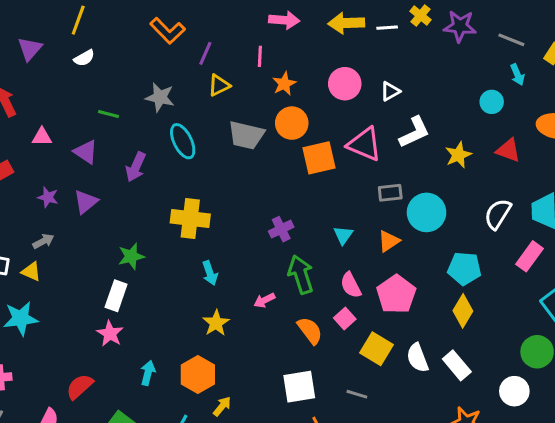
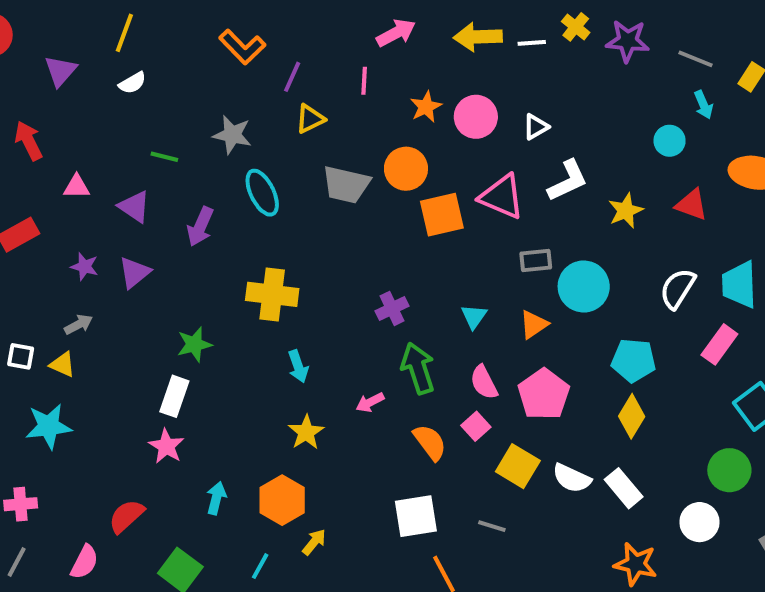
pink arrow: (284, 20) -> (396, 33), turned -32
orange star: (284, 84) -> (426, 107), moved
white semicircle: (417, 358) -> (572, 478), turned -44

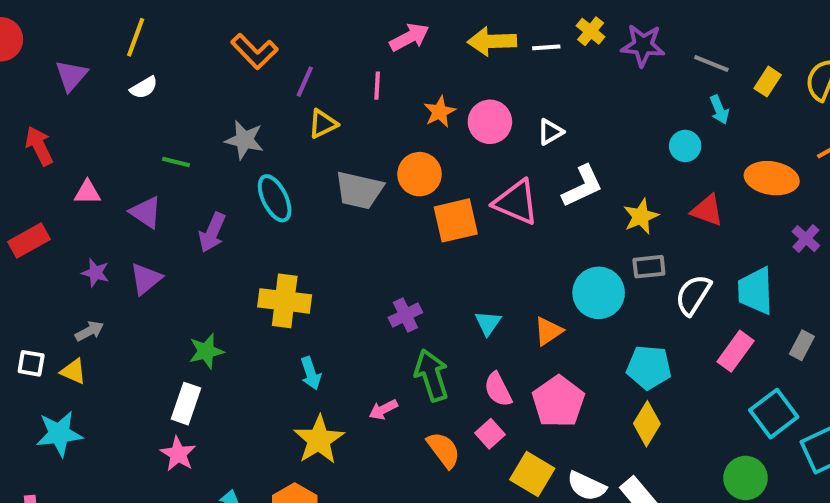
gray rectangle: (536, 261) -> (649, 267), moved
yellow star: (306, 432) -> (319, 440), size x1.4

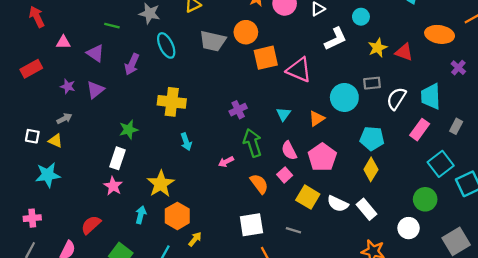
cyan circle: (685, 146) -> (361, 17), moved
pink triangle: (516, 202) -> (299, 70), moved
yellow star: (641, 216) -> (378, 48), moved
yellow star: (319, 440) -> (161, 184), moved

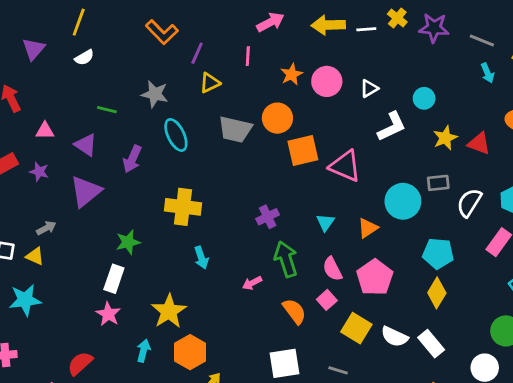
purple star: (68, 86) -> (39, 172), moved
purple triangle: (95, 90) -> (86, 191), size x1.4

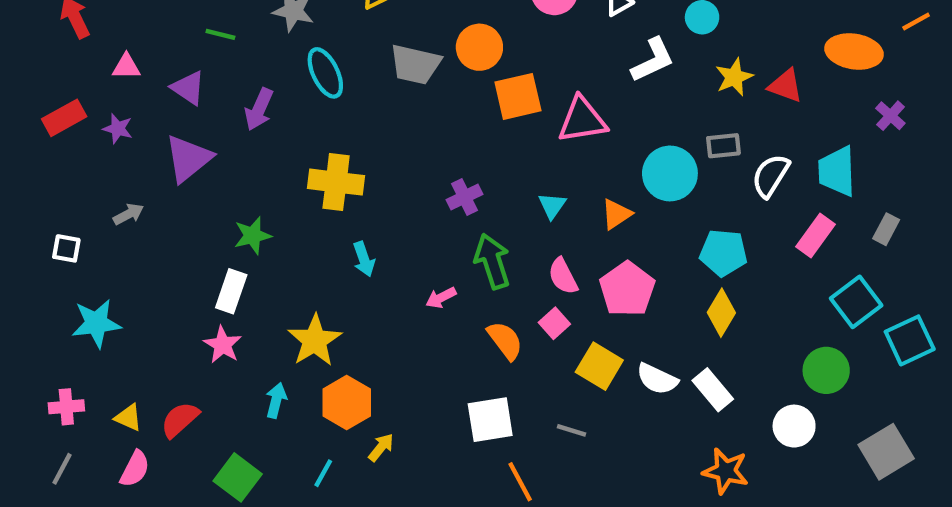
pink triangle: (345, 166) -> (582, 120), turned -32
yellow triangle: (35, 256) -> (128, 417), moved

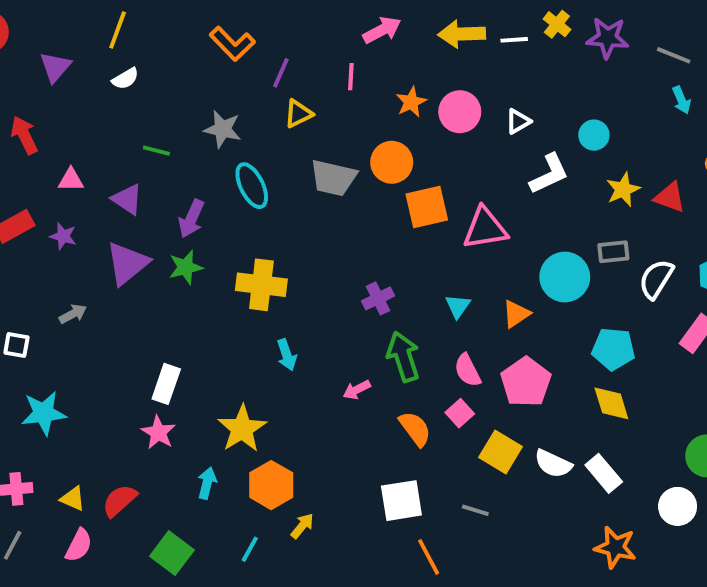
green star: (253, 236) -> (186, 267), moved
yellow diamond: (721, 313) -> (611, 403), turned -48

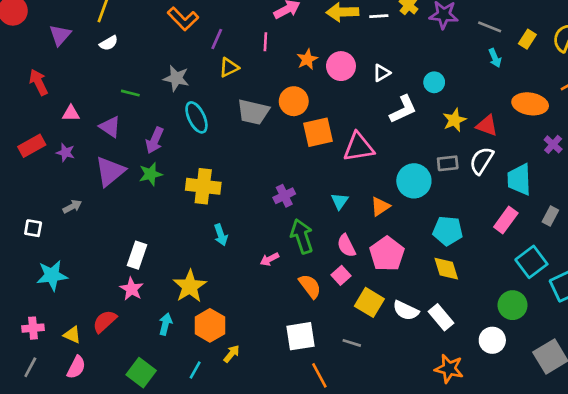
white semicircle: (656, 279) -> (481, 161), moved
red semicircle: (119, 501) -> (105, 321), moved

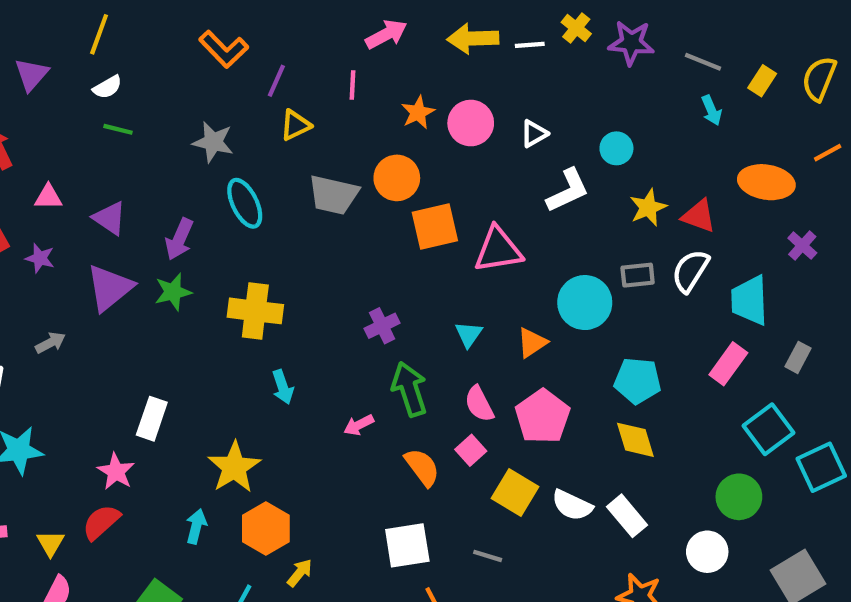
green line: (130, 93) -> (118, 129), moved
pink star: (132, 289) -> (116, 471), moved
yellow triangle: (72, 335) -> (50, 543), turned 36

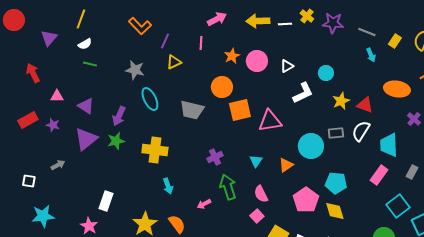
gray trapezoid: (333, 195) -> (192, 110), moved
pink pentagon: (543, 417) -> (306, 200), moved
orange semicircle: (422, 467) -> (177, 224), moved

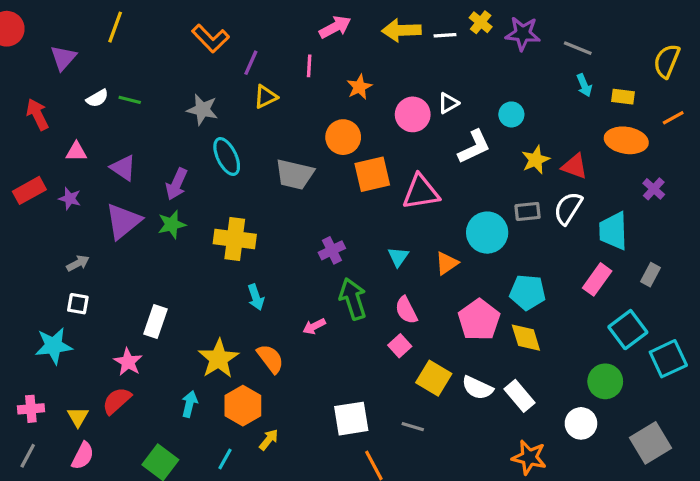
yellow rectangle: (395, 41) -> (623, 97), moved, turned 64
white semicircle: (85, 44) -> (97, 98), moved
pink circle: (257, 61) -> (413, 114), moved
white square: (29, 181) -> (78, 304), moved

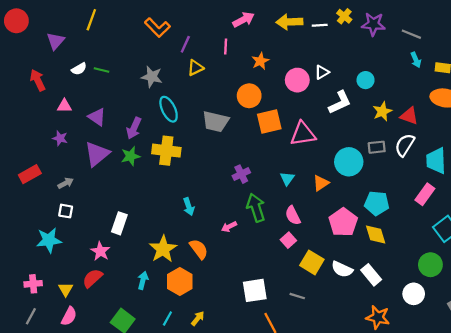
red rectangle: (29, 190) -> (30, 174), moved
yellow cross: (235, 239) -> (166, 151), moved
yellow arrow: (269, 440) -> (198, 318), moved

